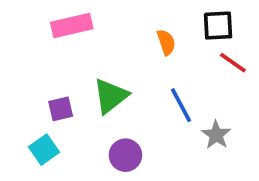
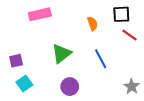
purple square: (61, 109) -> (16, 61), moved
gray star: (216, 135) -> (132, 87), moved

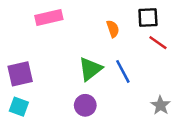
green triangle: (61, 54) -> (90, 69), moved
purple square: (16, 61) -> (20, 74), size x1.5
cyan square: (24, 83) -> (19, 107), moved, turned -35

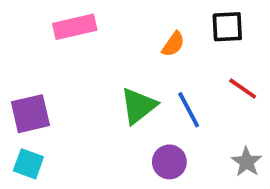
orange semicircle: (113, 29) -> (173, 44), turned 54
red line: (158, 43) -> (243, 89), moved
purple circle: (85, 105) -> (169, 162), moved

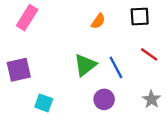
pink rectangle: (75, 27) -> (27, 18), moved, turned -45
orange semicircle: (173, 44) -> (98, 21), moved
cyan square: (28, 164) -> (44, 103), moved

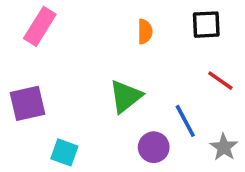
orange semicircle: (98, 21) -> (145, 32), turned -35
blue line: (116, 67) -> (185, 121), moved

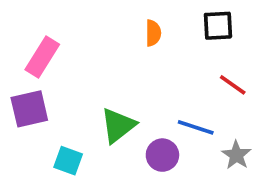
pink rectangle: (40, 26) -> (42, 57), moved
green triangle: (126, 96) -> (118, 125), moved
blue line: (185, 121) -> (196, 127), turned -44

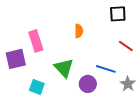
orange semicircle: (153, 33) -> (79, 31), moved
pink rectangle: (42, 57) -> (36, 41), moved, turned -50
green triangle: (118, 125) -> (64, 68), turned -35

